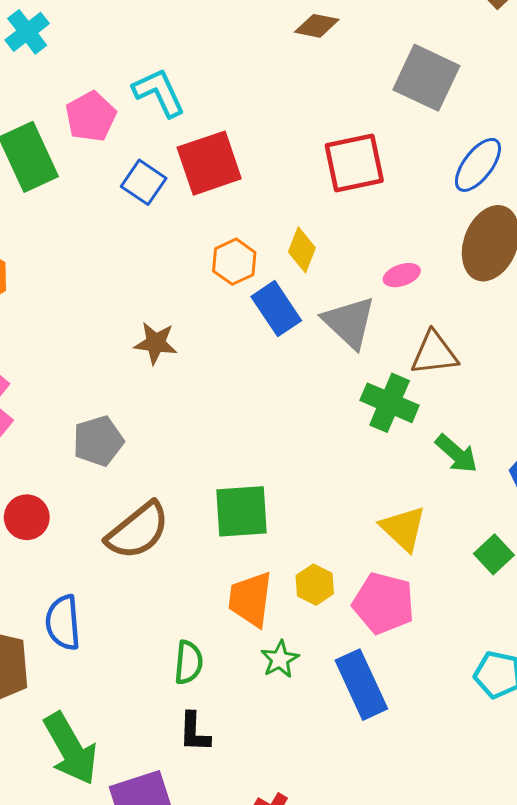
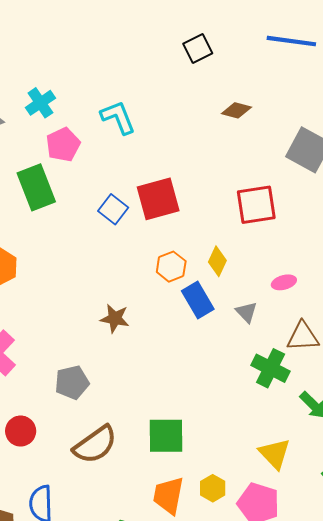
cyan L-shape: (159, 92) -> (118, 117), moved
pink pentagon: (91, 117) -> (63, 145), moved
gray triangle: (349, 322) -> (246, 312), size x0.6

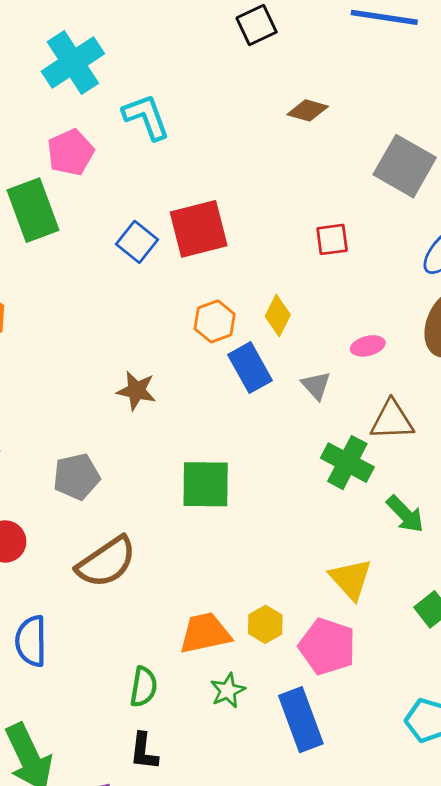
cyan cross: (40, 103) -> (73, 63), moved, size x1.5
red square: (256, 205) -> (332, 239), size x0.6
green square: (166, 436) -> (206, 484), moved
orange trapezoid: (169, 495) -> (205, 633), turned 66

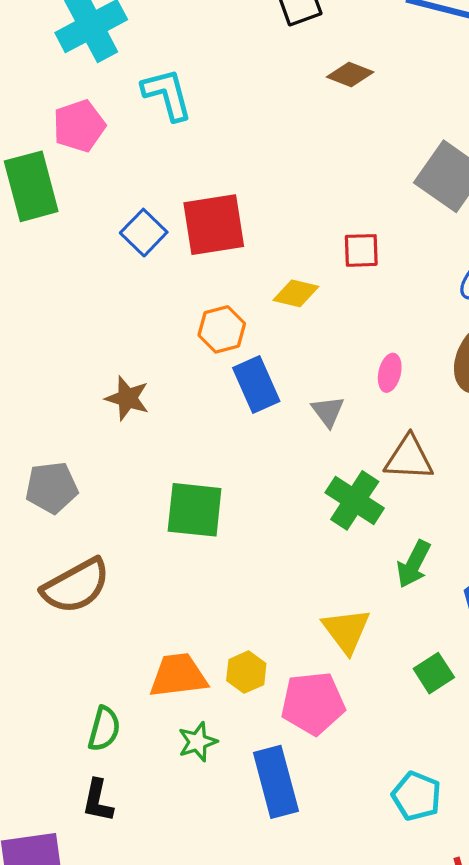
brown diamond: (308, 110) -> (350, 74), moved
yellow diamond: (278, 316) -> (296, 293), moved, turned 72
pink ellipse: (368, 346) -> (390, 373), turned -68
green arrow: (405, 514) -> (414, 564), turned 66
pink pentagon: (327, 646) -> (313, 703), turned -30

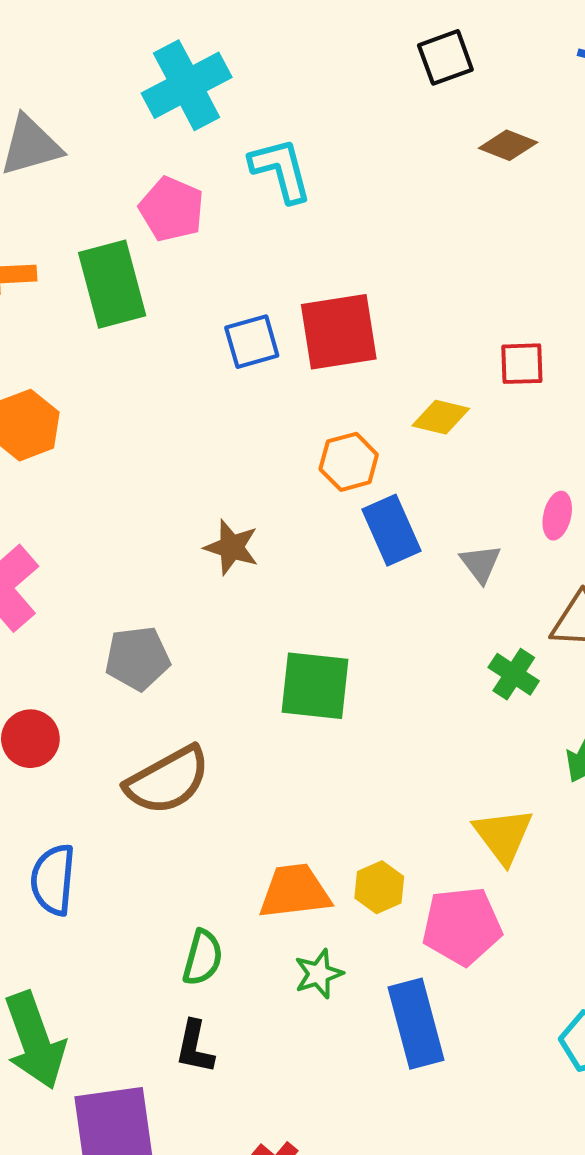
pink pentagon: (79, 126) -> (172, 209), turned -30
blue square: (144, 233) -> (252, 342), turned 30
green cross: (355, 500) -> (514, 674), size x0.7

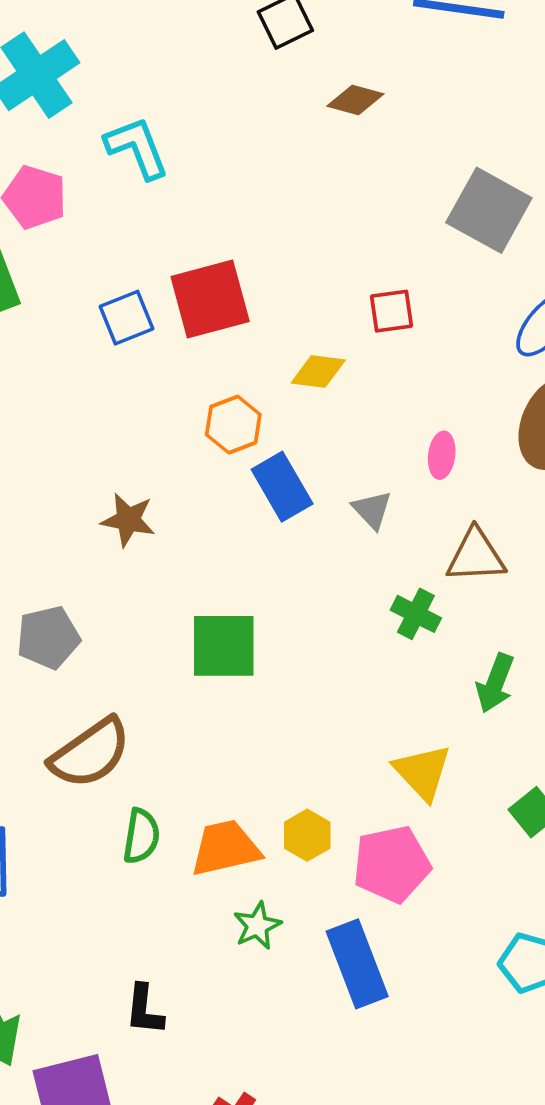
green semicircle: (203, 958) -> (141, 836), moved

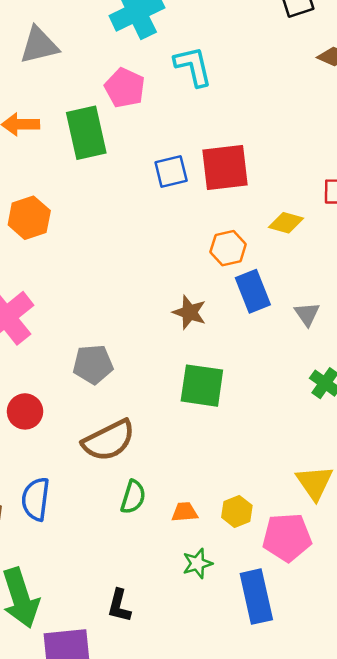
brown star: (128, 520) -> (189, 312), moved
orange trapezoid: (225, 848) -> (185, 512), size x0.6

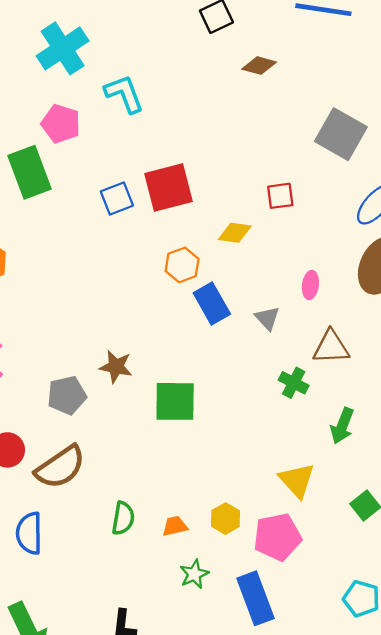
brown star: (189, 312) -> (116, 367), moved
brown semicircle: (109, 440) -> (60, 467), moved

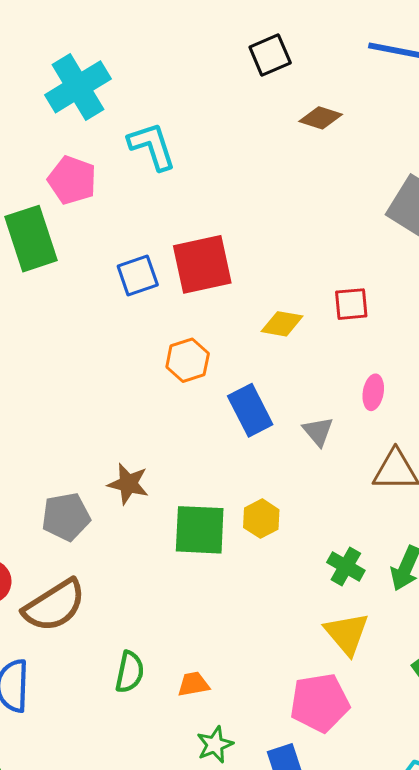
red square: (280, 196) -> (351, 304), moved
orange hexagon: (182, 265) -> (188, 360), moved
green cross: (294, 383) -> (346, 566), moved
yellow hexagon: (225, 519) -> (261, 519), moved

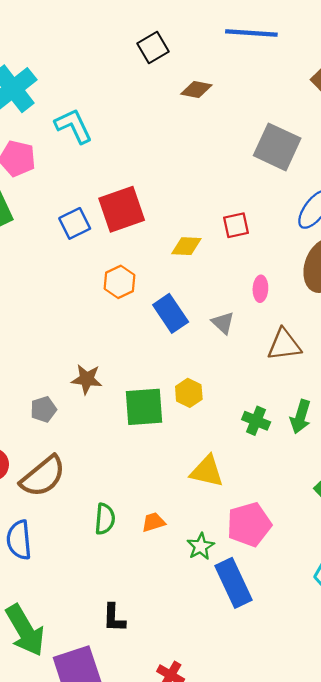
gray pentagon: (66, 517) -> (43, 409), size x0.7
yellow triangle: (347, 634) -> (207, 471), moved, turned -30
green star: (215, 745) -> (201, 546), moved

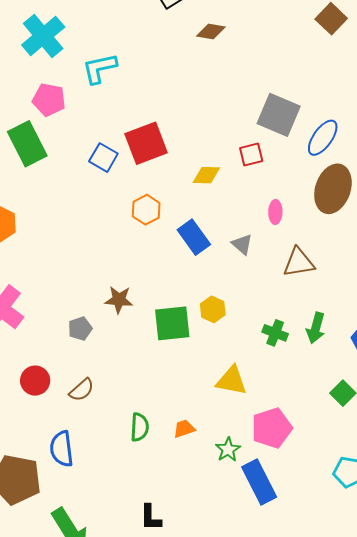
cyan L-shape: (74, 126) -> (100, 68), turned -75
gray square: (277, 147) -> (279, 115), moved
blue square: (75, 223) -> (103, 158), turned -32
brown semicircle: (43, 476) -> (82, 390), size x0.6

